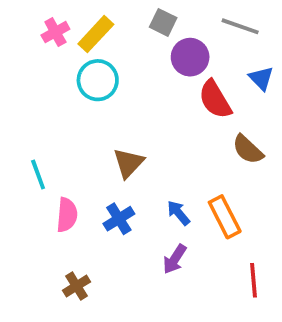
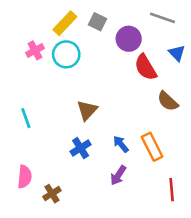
gray square: (163, 22) -> (97, 22), moved
pink cross: (55, 32) -> (35, 50), moved
pink semicircle: (67, 215) -> (25, 177), moved

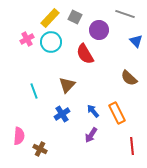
red semicircle: (146, 67) -> (85, 54), moved
cyan line: (26, 118) -> (34, 91), moved
brown cross: (52, 194) -> (40, 149), turned -32

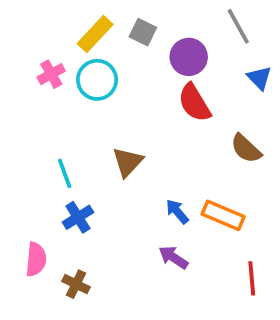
gray line: (125, 14) -> (238, 26), turned 42
red semicircle: (85, 54) -> (194, 103), moved
orange rectangle: (117, 113) -> (223, 215), turned -40
blue cross: (62, 114) -> (78, 217), moved
purple arrow: (91, 135) -> (173, 257), turned 91

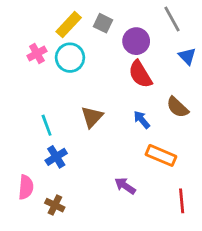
blue arrow: (177, 212) -> (142, 120), moved

